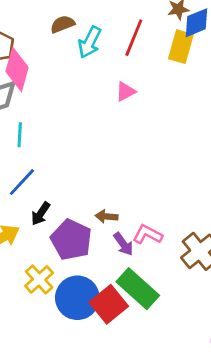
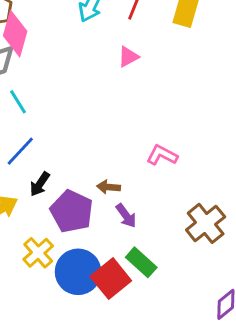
cyan line: (20, 135) -> (18, 102), turned -35
pink L-shape: (148, 235) -> (162, 155), moved
green rectangle: (138, 289) -> (141, 262), size x0.7

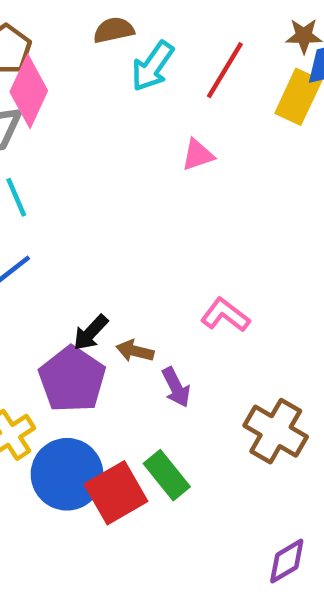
black arrow: (40, 184) -> (91, 333), moved
purple arrow: (126, 216) -> (176, 387), moved
brown cross: (206, 223) -> (276, 431), turned -30

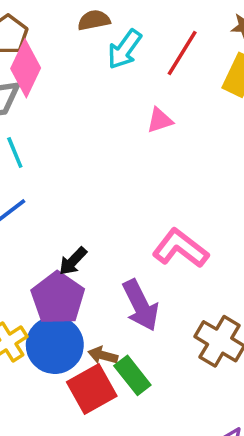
pink L-shape: (225, 315) -> (180, 248), size x1.4
brown arrow: (135, 351) -> (103, 355), moved
purple arrow: (176, 387) -> (141, 305), size x1.6
blue circle: (67, 474) -> (55, 345), moved

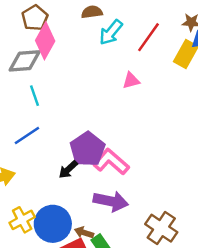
pink L-shape: (180, 248) -> (111, 162), moved
purple pentagon: (58, 298) -> (87, 149), moved
purple arrow: (141, 305) -> (111, 201), turned -56

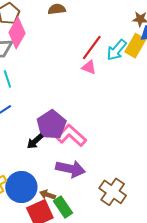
cyan arrow: (111, 32) -> (117, 50), moved
red line: (149, 37) -> (92, 48), moved
pink triangle: (131, 80) -> (89, 67), turned 35

